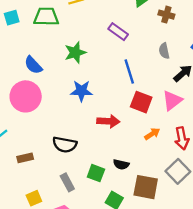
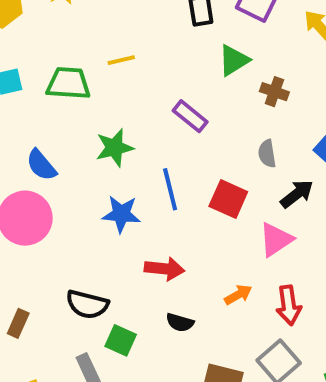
blue line: (129, 72) -> (170, 189), moved
red square: (141, 102) -> (228, 199), moved
brown rectangle: (25, 158) -> (18, 323), turned -56
black semicircle: (121, 164) -> (180, 322), moved
green square: (96, 173) -> (121, 340), moved

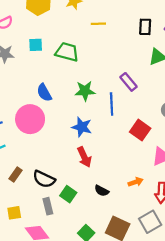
yellow line: (121, 60) -> (98, 24), moved
blue line: (170, 189) -> (112, 104), moved
red arrow: (164, 269) -> (84, 157), moved, turned 48
black semicircle: (87, 304) -> (44, 179), moved

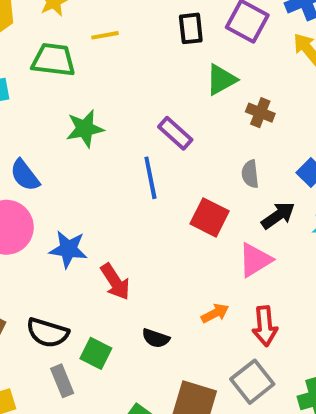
green trapezoid: (67, 52) -> (53, 60), moved
green star: (85, 91) -> (85, 129), moved
blue star: (82, 127) -> (68, 249), moved

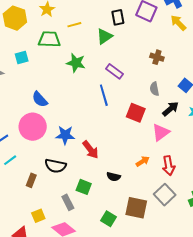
green triangle: (221, 80) -> (104, 36), moved
green star: (85, 129) -> (76, 63), moved, turned 30
black semicircle: (48, 333) -> (55, 166), moved

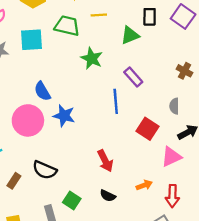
cyan square: (22, 58) -> (32, 40), size x1.5
blue star: (65, 135) -> (64, 116), moved
red arrow: (90, 150) -> (105, 161), moved

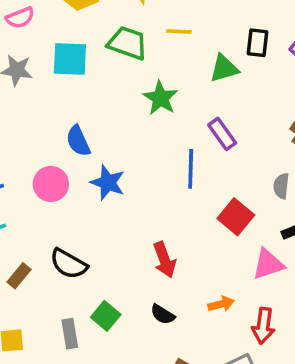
pink circle: (28, 120) -> (51, 184), size x0.7

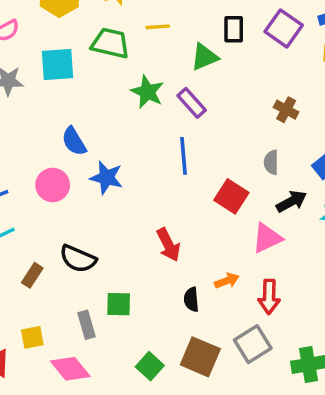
purple rectangle: (222, 134) -> (192, 103), moved
black semicircle: (163, 314) -> (191, 299), moved, turned 60
green square: (106, 316) -> (119, 304), turned -32

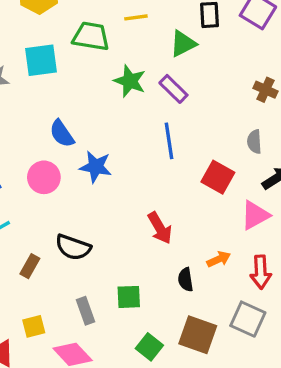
green square: (119, 304) -> (129, 297), moved
gray square: (253, 344) -> (248, 319), turned -30

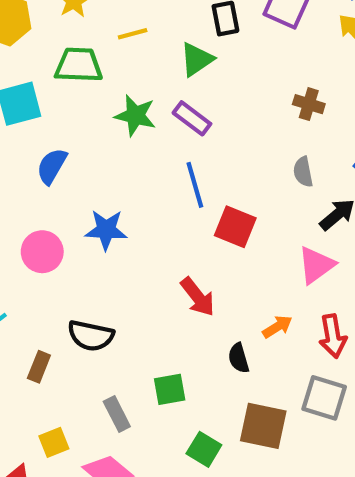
blue semicircle: (62, 134) -> (52, 166), moved, turned 72
red square: (218, 177) -> (235, 227), moved

